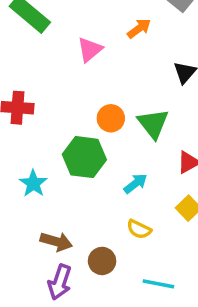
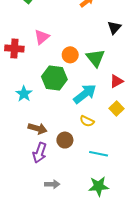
pink triangle: (90, 50) -> (42, 37), moved
cyan arrow: (136, 183) -> (85, 94), size x1.6

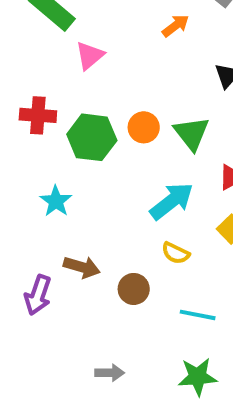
pink triangle: (42, 37) -> (90, 56), moved
green hexagon: (54, 78) -> (92, 137), moved
purple arrow: (40, 153) -> (38, 295), moved

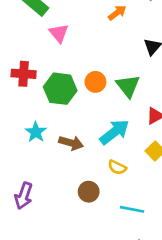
pink triangle: (90, 56) -> (59, 33), turned -30
brown arrow: (82, 267) -> (71, 143), moved

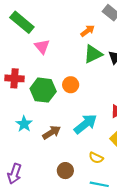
green triangle: (128, 86) -> (93, 54), moved, turned 42
brown arrow: (71, 143) -> (52, 132), turned -48
yellow semicircle: (117, 167) -> (96, 158), moved

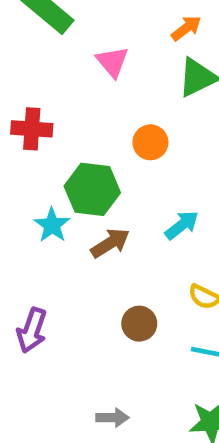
pink triangle: (42, 47) -> (112, 62), moved
green hexagon: (43, 90) -> (92, 189), moved
cyan arrow: (85, 124) -> (182, 225), size x0.7

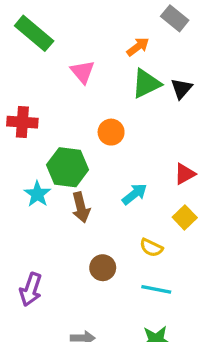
brown arrow: (110, 243) -> (81, 207), turned 108
purple arrow: (32, 330) -> (31, 289), moved

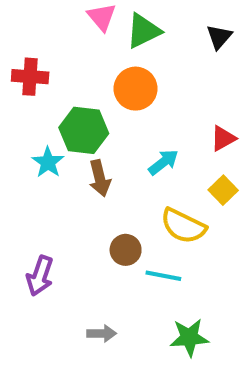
green triangle: (146, 84) -> (143, 31), moved
orange circle: (111, 132) -> (136, 89), size x1.4
yellow semicircle: (151, 248) -> (183, 226), size x1.6
cyan line: (156, 289) -> (163, 276), moved

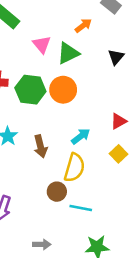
green hexagon: (84, 130) -> (30, 90), moved
yellow semicircle: (183, 226) -> (74, 168), moved, turned -100

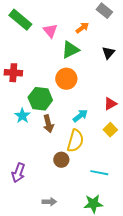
pink triangle: (42, 44) -> (50, 31), moved
green hexagon: (30, 90) -> (40, 99), moved
cyan line: (81, 208) -> (99, 173), moved

